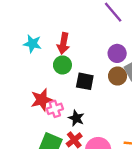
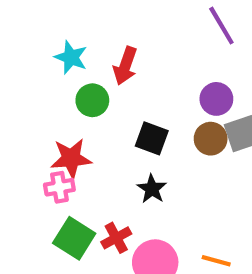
green circle: (62, 65) -> (92, 100), moved
pink cross: (55, 109) -> (59, 187), moved
black star: (76, 118) -> (152, 189), moved

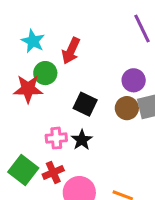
red star: (71, 158) -> (28, 89), moved
pink cross: (59, 187) -> (56, 138), moved

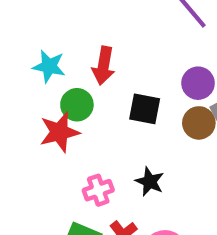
black square: (85, 104) -> (145, 109), moved
pink cross: (56, 138) -> (98, 190), moved

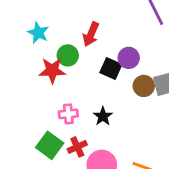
cyan star: (49, 66) -> (38, 33), moved
purple circle: (198, 83) -> (129, 58), moved

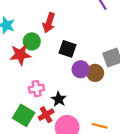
purple circle: (129, 58) -> (81, 69), moved
brown circle: (144, 86) -> (95, 73), moved
black star: (103, 116) -> (59, 99), moved

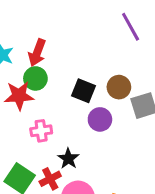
red arrow: (49, 23) -> (37, 53), moved
brown circle: (95, 73) -> (119, 87), moved
pink cross: (36, 89) -> (41, 131), moved

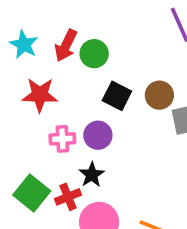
green circle: (35, 78) -> (94, 54), moved
purple circle: (100, 119) -> (98, 135), moved

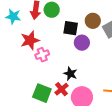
purple circle: (98, 135) -> (82, 43), moved
pink cross: (62, 139) -> (42, 55), moved

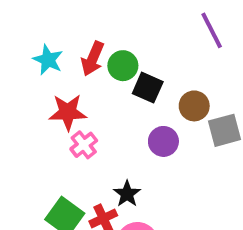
black square: (71, 28) -> (148, 88), moved
pink cross: (42, 55) -> (84, 145), turned -32

